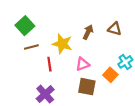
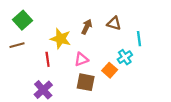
brown line: (31, 47) -> (17, 45), moved

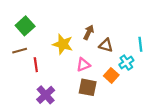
brown triangle: (114, 23) -> (106, 45), moved
red line: (48, 59) -> (36, 65), moved

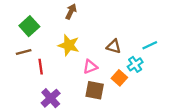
brown arrow: (89, 32) -> (71, 11), moved
cyan line: (140, 44) -> (150, 45), turned 72

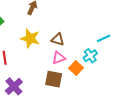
brown triangle: (114, 46) -> (58, 39), moved
pink triangle: (90, 67) -> (59, 58), moved

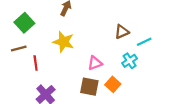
brown triangle: (58, 39) -> (122, 32), moved, turned -40
orange square: (76, 68) -> (113, 84), moved

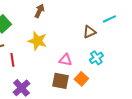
cyan line: (144, 42) -> (109, 19), moved
pink triangle: (95, 63) -> (65, 60), turned 32

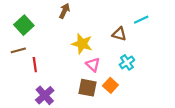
brown triangle: (89, 32) -> (119, 34), turned 40
yellow star: (37, 41) -> (82, 44), moved
pink triangle: (65, 60) -> (93, 65), turned 32

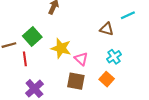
green square: (24, 25) -> (32, 37), moved
yellow star: (82, 44) -> (61, 48), moved
orange square: (110, 85) -> (107, 79), moved

